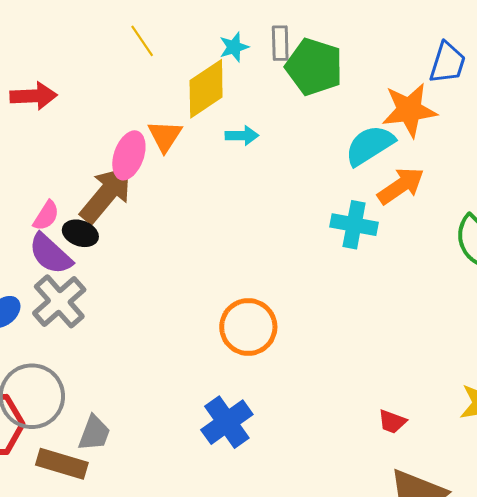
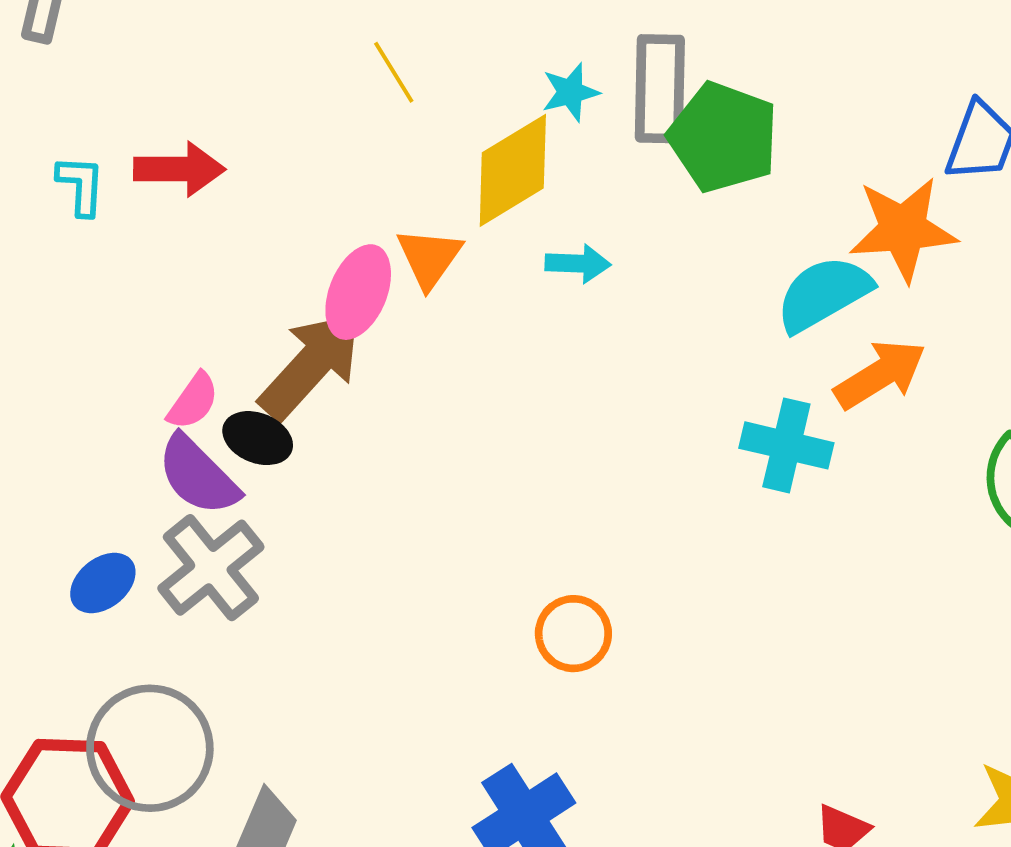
gray rectangle: (280, 43) -> (660, 89), size x1.6
orange circle: (248, 327) -> (573, 634), size x0.7

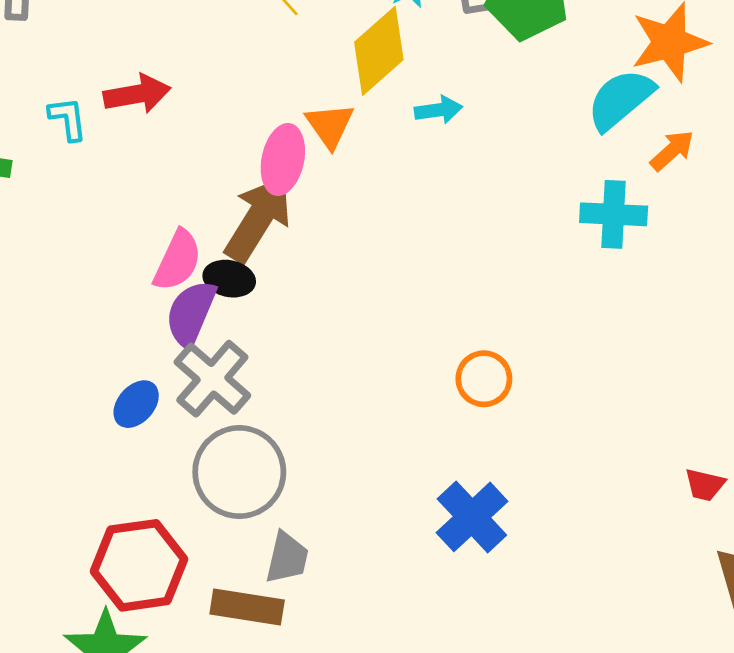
orange arrow: (880, 374) -> (672, 151), size x0.7
pink semicircle: (193, 401) -> (178, 260), size x1.4
purple semicircle: (198, 475) -> (191, 313), turned 78
gray circle: (150, 748) -> (239, 472), moved

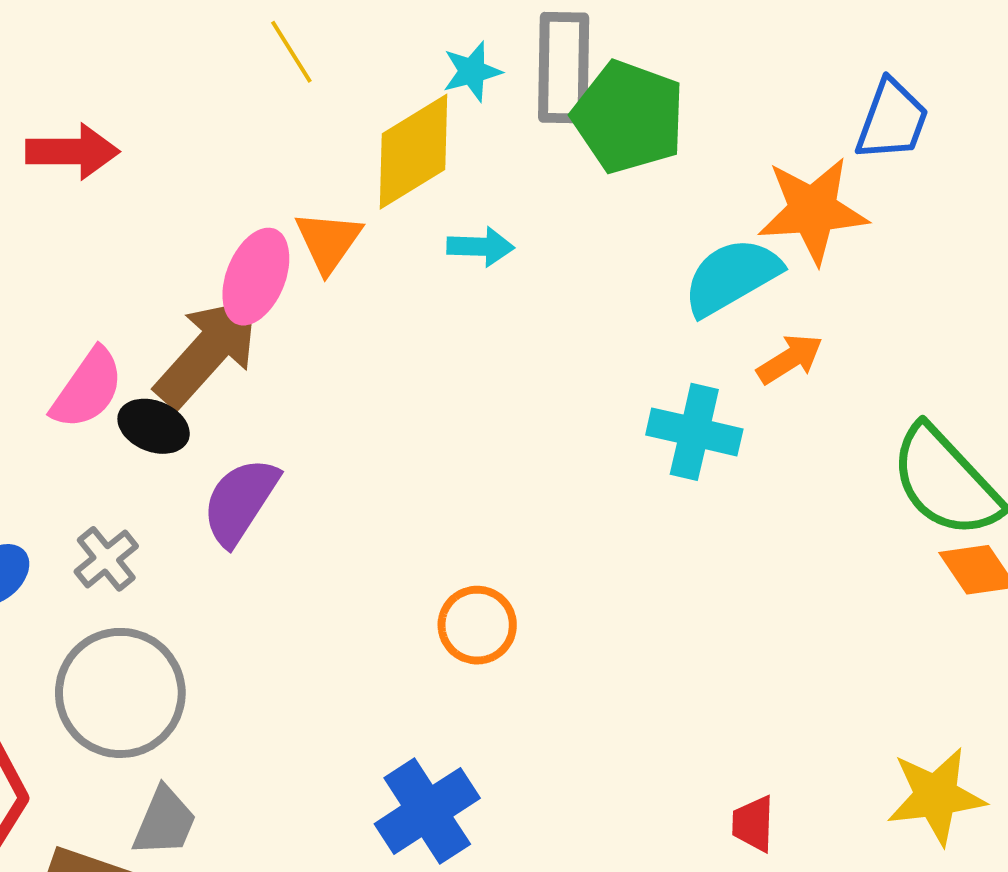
purple semicircle: (191, 313) -> (240, 501), moved
gray cross: (212, 379) -> (106, 559), size x0.6
red trapezoid: (705, 485) -> (753, 824), turned 69

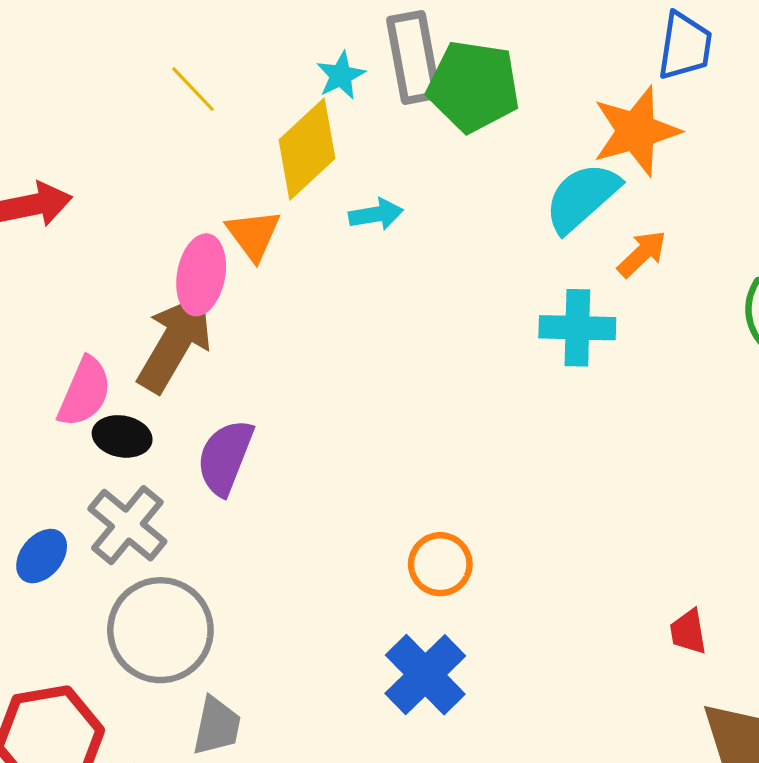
black ellipse: (154, 426) -> (122, 436), moved
gray cross: (106, 559) -> (127, 525), size x1.5
orange circle: (477, 625) -> (440, 564), moved

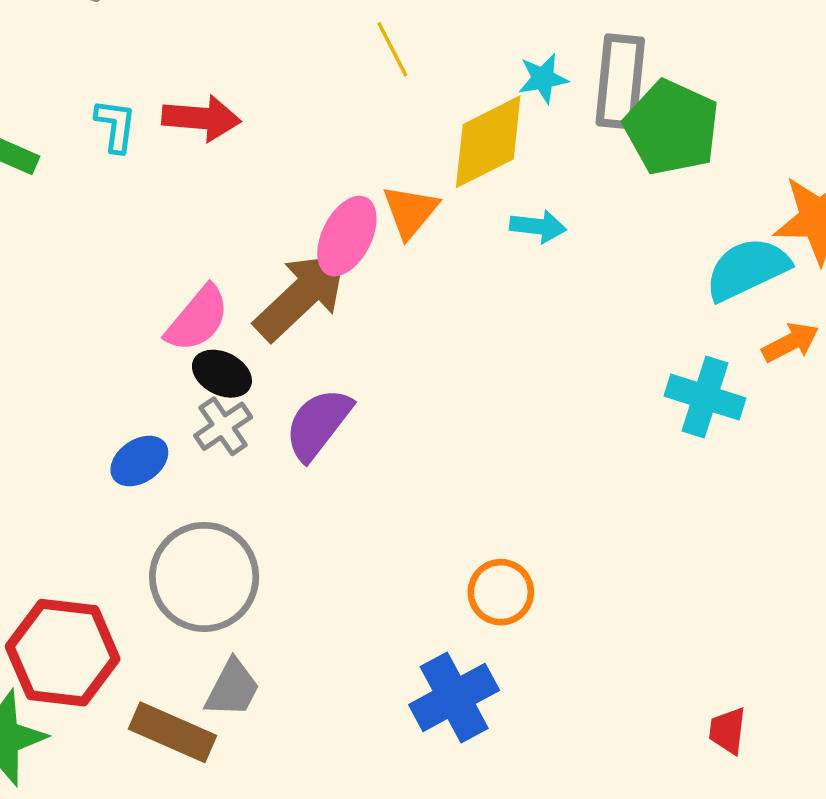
gray cross: (127, 525) -> (223, 426), moved, size x0.7
blue ellipse: (42, 556) -> (139, 461), moved

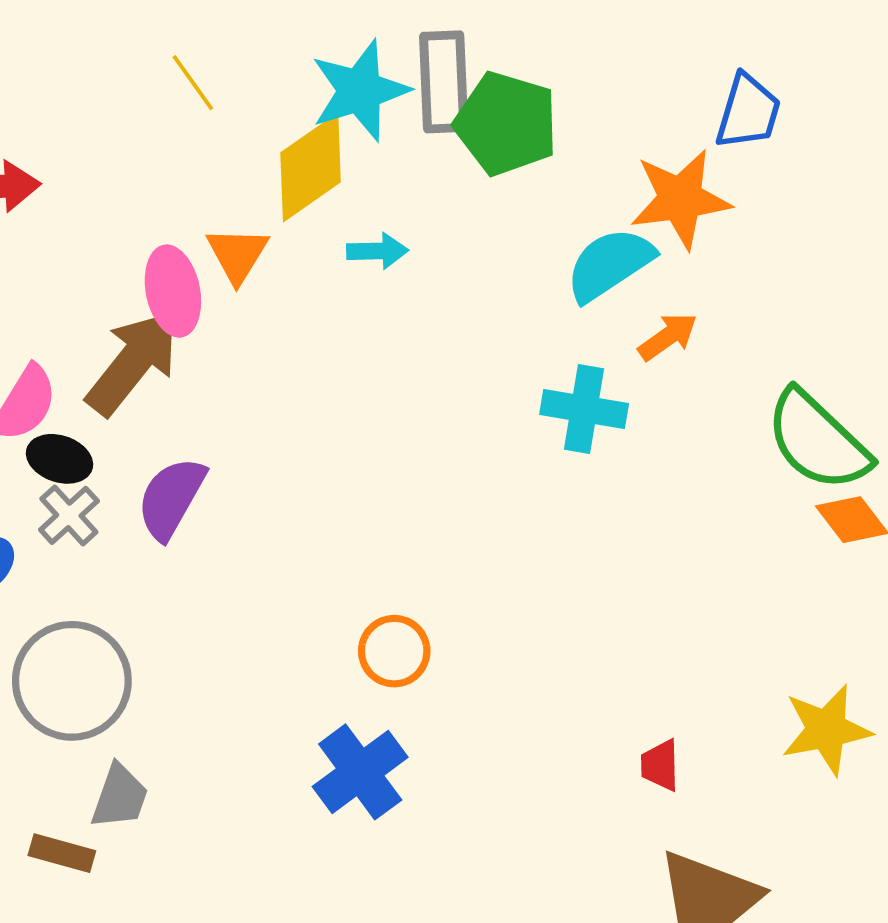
cyan star: (543, 78) -> (360, 91), size x1.8
pink ellipse: (347, 236) -> (173, 291), turned -30
brown rectangle: (172, 732) -> (62, 853), size x0.7

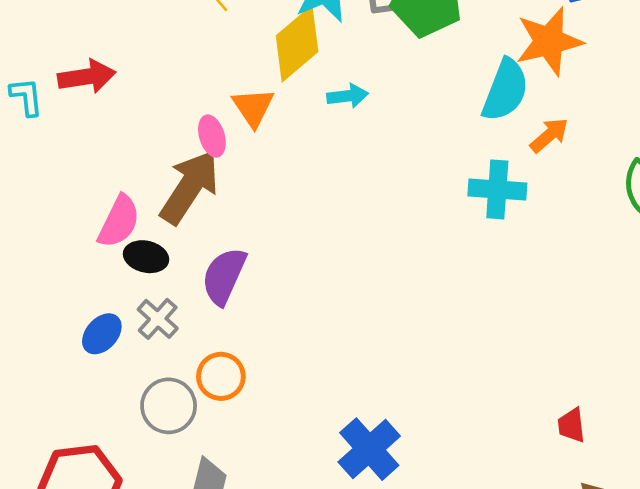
cyan semicircle: (610, 264) -> (505, 90), turned 150
pink ellipse: (173, 291) -> (212, 136), size x0.7
gray cross: (69, 515) -> (158, 319), moved
orange circle: (394, 651) -> (221, 376), moved
gray circle: (72, 681) -> (169, 406), size x0.7

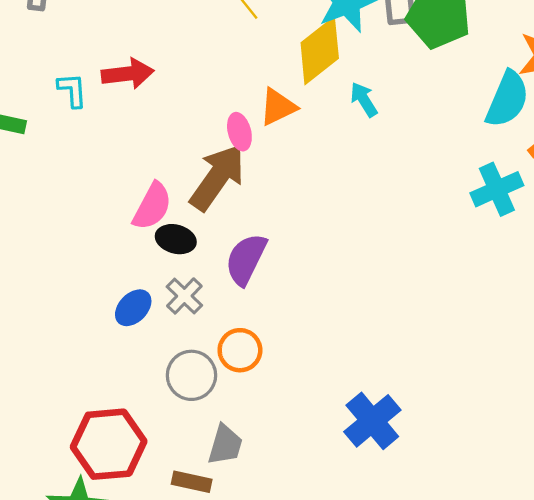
cyan arrow: (348, 96) -> (364, 100), turned -117
orange triangle: (253, 107) -> (278, 107), turned 36
cyan cross: (497, 189) -> (497, 189), turned -30

